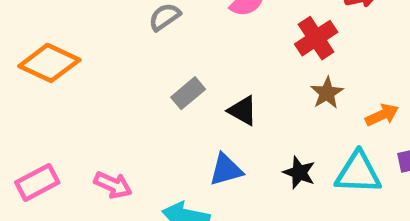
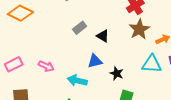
brown star: (327, 93) -> (139, 29), size x1.5
black star: (299, 173) -> (117, 73), moved

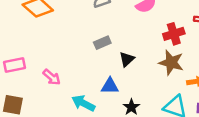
brown star: (139, 29) -> (171, 63), turned 30
black triangle: (103, 36) -> (127, 59), turned 32

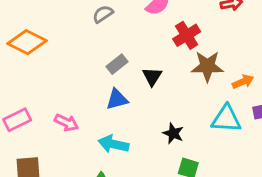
red cross: (174, 34) -> (187, 35), moved
blue triangle: (110, 86) -> (117, 99), moved

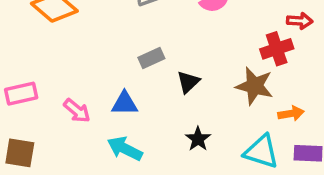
red cross: (187, 35) -> (277, 49), moved
blue triangle: (117, 99) -> (125, 104), moved
black star: (173, 133) -> (198, 139), moved

